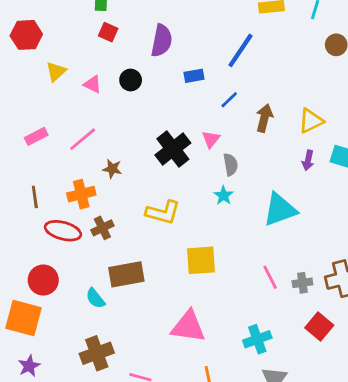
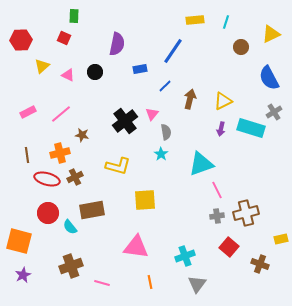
red square: (108, 32) -> (64, 38), moved
pink line: (270, 277) -> (217, 190), moved
red circle: (43, 280) -> (48, 213), moved

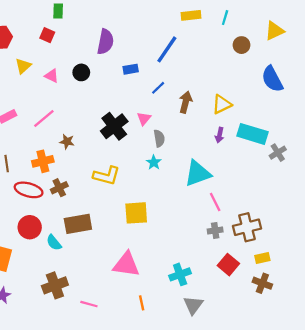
gray cross: (274, 112) -> (278, 153), moved
yellow rectangle: (281, 239) -> (262, 258), moved

